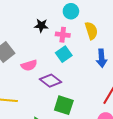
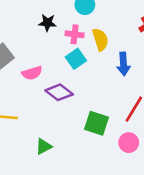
yellow semicircle: (91, 31) -> (100, 39), moved
green square: (64, 105) -> (96, 123), moved

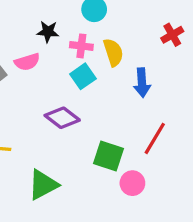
pink semicircle: (32, 73) -> (27, 62), moved
pink circle: (129, 143) -> (132, 183), moved
green triangle: (44, 146) -> (43, 185), size x1.5

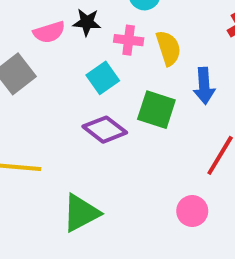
pink semicircle: (27, 62) -> (49, 32), moved
cyan square: (83, 76) -> (103, 78), moved
green square: (108, 156) -> (156, 110), moved

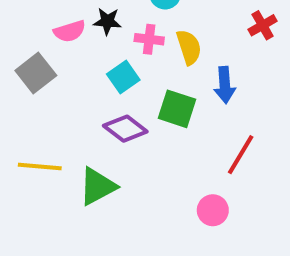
green triangle: (81, 213) -> (97, 186), moved

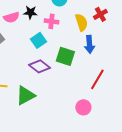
red cross: (263, 25) -> (100, 14), moved
yellow semicircle: (189, 47) -> (81, 22), moved

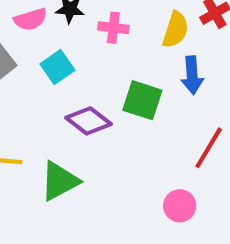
yellow semicircle: (81, 22) -> (176, 30), turned 36
cyan square: (38, 40) -> (57, 67), moved

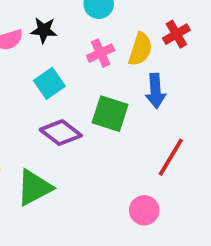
pink cross: (113, 28) -> (101, 53), moved, turned -32
cyan square: (57, 67) -> (49, 83), moved

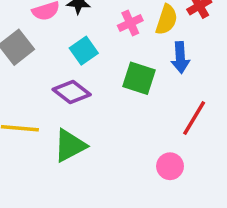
purple diamond: (61, 133) -> (72, 92), moved

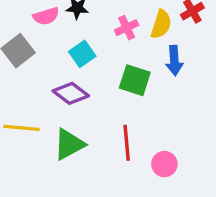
red line: (194, 118) -> (127, 143), moved, turned -36

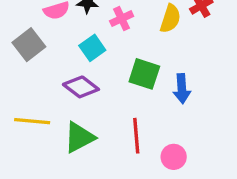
pink cross: (127, 28) -> (122, 19), moved
blue arrow: (174, 60) -> (182, 89), moved

